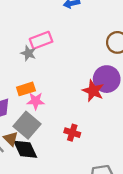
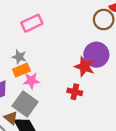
gray star: (28, 53) -> (19, 57), moved
red cross: (72, 133) -> (75, 92), moved

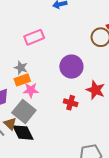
purple circle: (96, 55) -> (71, 67), moved
red star: (85, 67) -> (95, 90), moved

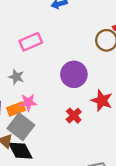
orange rectangle: (22, 80) -> (16, 109), moved
red cross: (71, 103) -> (74, 116), turned 32

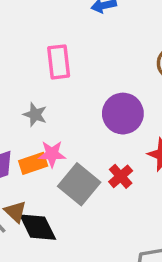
pink rectangle: (31, 42) -> (59, 62), turned -75
gray square: (21, 127) -> (79, 184), moved

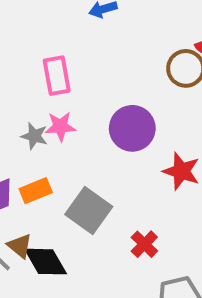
pink star: (52, 154) -> (60, 126), moved
red cross: (121, 176) -> (144, 244), moved

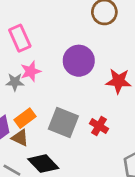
red cross: (144, 244) -> (99, 126), moved
brown triangle: (20, 246) -> (20, 138), moved

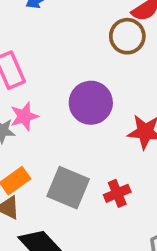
red cross: (99, 126) -> (117, 193), turned 36

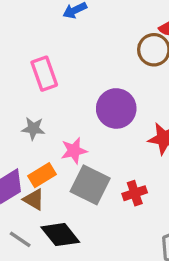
pink star: (24, 116) -> (74, 151), moved

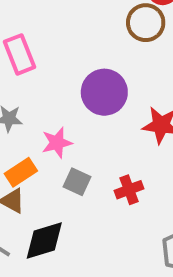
gray square: (90, 185) -> (77, 182), size x0.6
black diamond: (60, 235) -> (44, 240), turned -66

